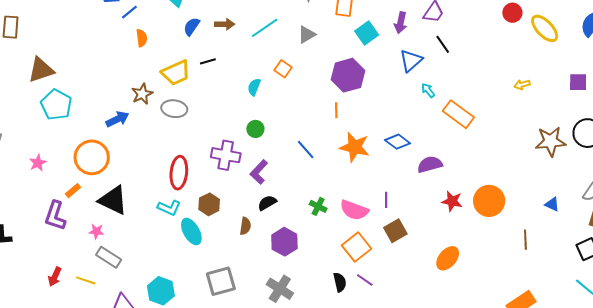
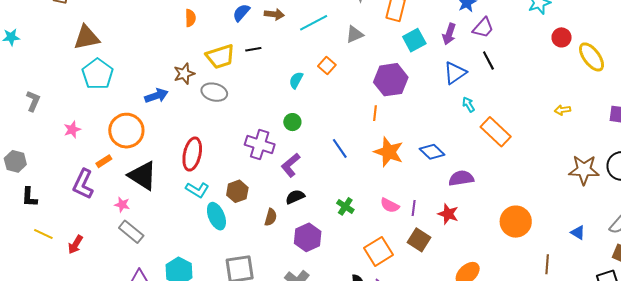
red ellipse: (179, 173) -> (192, 154), moved
red star: (452, 201) -> (448, 214), moved
pink semicircle: (354, 210) -> (390, 205), moved, size x0.7
brown square: (395, 231) -> (419, 240), turned -35
yellow line: (86, 280) -> (43, 234), moved

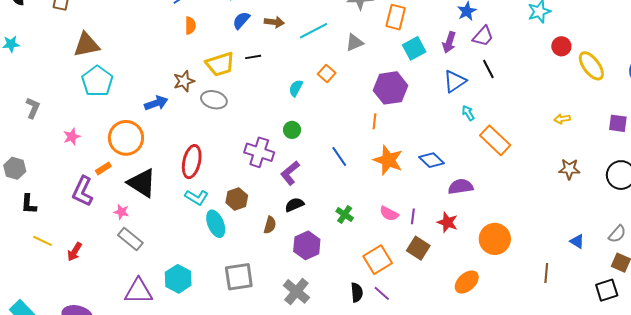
brown star: (584, 170) -> (569, 169), moved, size x0.7
orange circle: (516, 222) -> (495, 239), moved

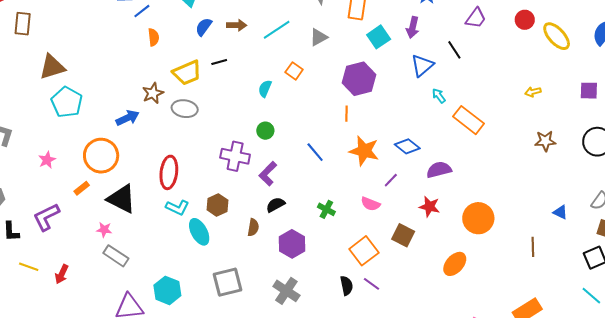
purple trapezoid: (483, 36) -> (476, 18), moved
purple L-shape: (83, 191) -> (46, 217), moved, turned 44
purple line: (413, 216) -> (391, 180), moved, turned 42

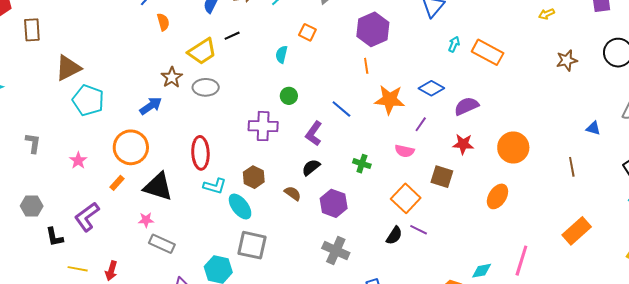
cyan arrow: (439, 96) -> (454, 44), moved, turned 70
purple L-shape: (268, 174) -> (314, 134), moved
brown semicircle: (253, 227) -> (293, 193), turned -54
gray square: (228, 282) -> (252, 245), moved, turned 36
black semicircle: (346, 286) -> (394, 236), turned 54

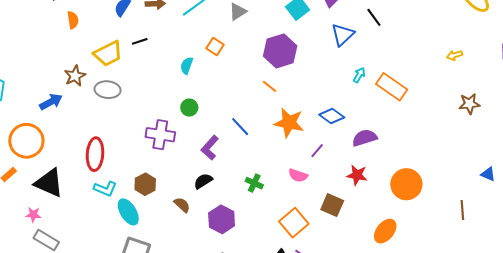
orange line: (366, 66) -> (270, 86), turned -49

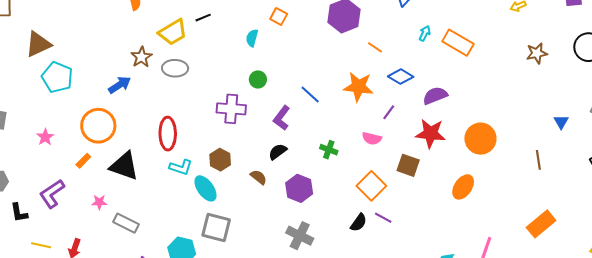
orange line: (270, 86) -> (375, 47), moved
blue triangle: (488, 174) -> (561, 122), turned 42
red star: (357, 175) -> (431, 133), size x1.4
pink star: (33, 215) -> (99, 202), moved

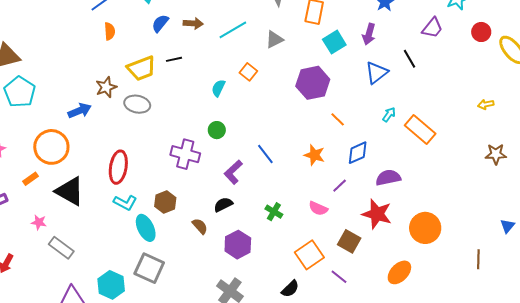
blue diamond: (401, 77) -> (358, 153), turned -65
orange star: (358, 87) -> (314, 155), size x0.7
purple line: (383, 218) -> (339, 277), moved

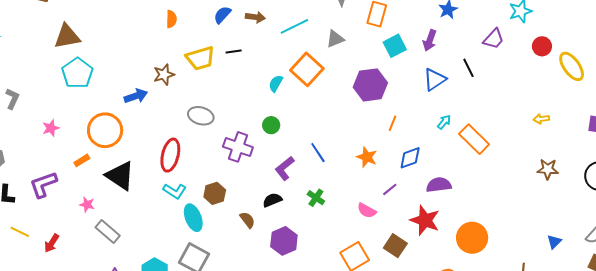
orange square: (248, 72) -> (307, 69), size x1.8
gray ellipse: (137, 104) -> (201, 116), moved
orange line: (338, 119) -> (392, 123), turned 63
green cross: (274, 212) -> (316, 198), moved

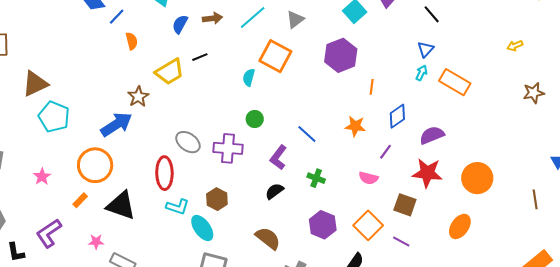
blue triangle: (435, 79) -> (426, 49), moved, size x0.7
blue arrow: (136, 96) -> (116, 124), size x1.4
gray ellipse: (201, 116) -> (188, 142), moved, turned 35
brown semicircle: (247, 220) -> (268, 238), moved, size x1.5
purple hexagon: (284, 241) -> (323, 225), moved

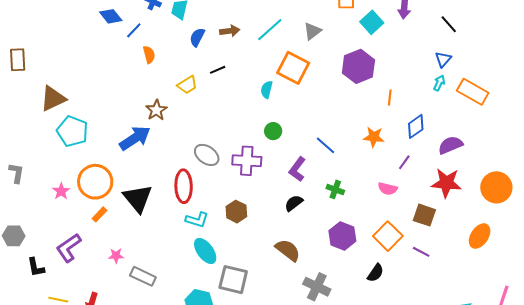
yellow trapezoid: (170, 72) -> (187, 85), size x0.7
orange circle: (95, 165) -> (95, 182), moved
black triangle: (121, 205) -> (138, 198), moved, turned 32
cyan ellipse: (202, 228) -> (205, 251), moved

